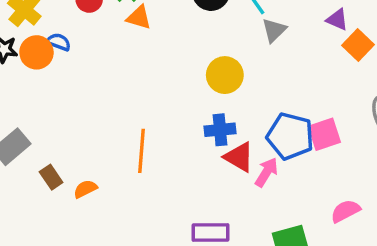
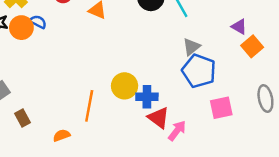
gray triangle: (274, 30) -> (191, 47), moved
yellow circle: (225, 75) -> (125, 86), moved
blue pentagon: (290, 136) -> (199, 71), moved
orange semicircle: (85, 189) -> (62, 135), moved

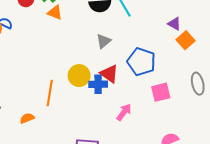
gray triangle: (191, 47) -> (104, 41), moved
red triangle: (158, 118) -> (109, 74), moved

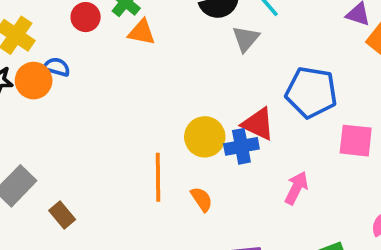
gray triangle: (104, 41) -> (246, 39), moved
pink square: (161, 92) -> (356, 141), turned 30
orange semicircle: (27, 118) -> (202, 199), moved, turned 88

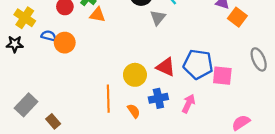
orange circle: (34, 81) -> (65, 43), moved
blue pentagon: (311, 92) -> (198, 64), moved
blue cross: (241, 146) -> (158, 98), moved

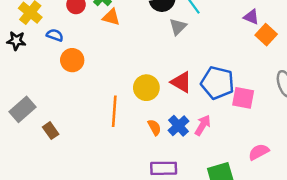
orange circle: (65, 43) -> (72, 60), moved
blue cross: (158, 98) -> (179, 126), moved, turned -36
orange semicircle: (134, 111) -> (154, 127), moved

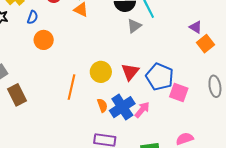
blue semicircle: (55, 35) -> (33, 17), turned 80
red triangle: (181, 82) -> (130, 72), turned 30
blue cross: (179, 126) -> (122, 107), size x1.4
brown rectangle: (51, 131) -> (17, 95), size x1.5

